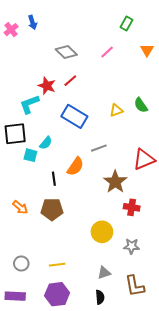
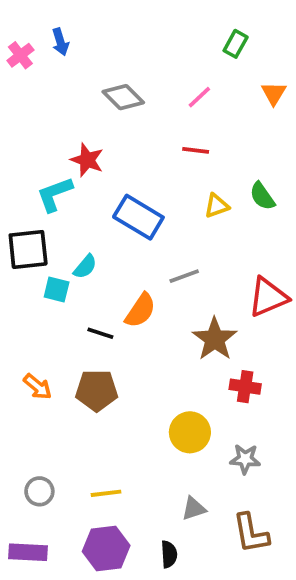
red line: (70, 81) -> (196, 150), moved, turned 48
black line: (54, 179) -> (100, 333), turned -64
black semicircle: (100, 297) -> (169, 554), moved

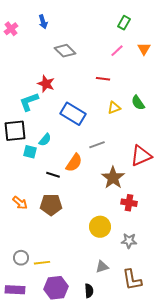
blue arrow: (60, 42) -> (43, 22), moved
pink line: (199, 97) -> (117, 51), moved
yellow line: (106, 493) -> (42, 263), moved

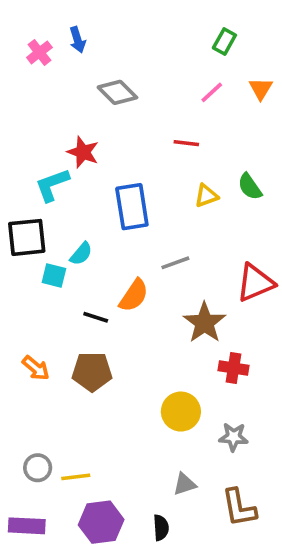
pink cross: (11, 29) -> (39, 52), moved
blue rectangle: (73, 114) -> (132, 207), turned 50

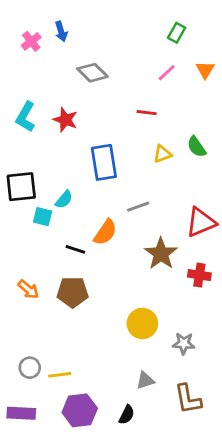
cyan L-shape: (52, 185) -> (25, 117), moved, turned -40
red cross: (233, 368) -> (199, 275), moved
black semicircle: (161, 528) -> (127, 415), turned 30

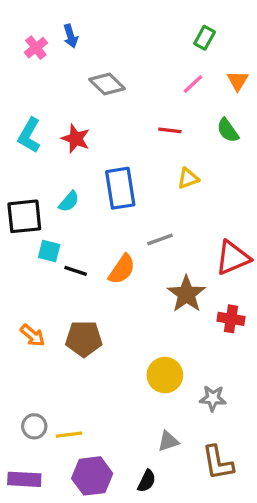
green semicircle: (197, 147) -> (228, 130), moved
cyan semicircle: (64, 200) -> (69, 201), moved
black line: (75, 249) -> (76, 271), moved

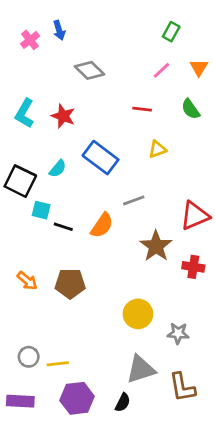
blue rectangle: (120, 188) -> (101, 158), turned -44
black square: (24, 216) -> (20, 181), turned 32
gray triangle: (168, 441) -> (141, 369), size x1.6

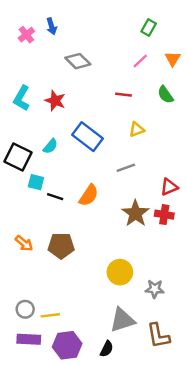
gray line: (134, 200) -> (126, 168), moved
red triangle: (195, 216) -> (169, 187), size x0.7
red cross: (193, 267) -> (164, 215), moved
purple rectangle: (20, 401) -> (29, 339), moved

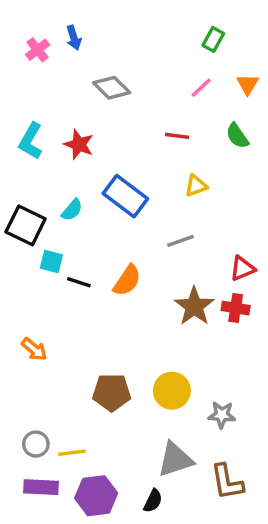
brown pentagon: (61, 246) -> (112, 392), moved

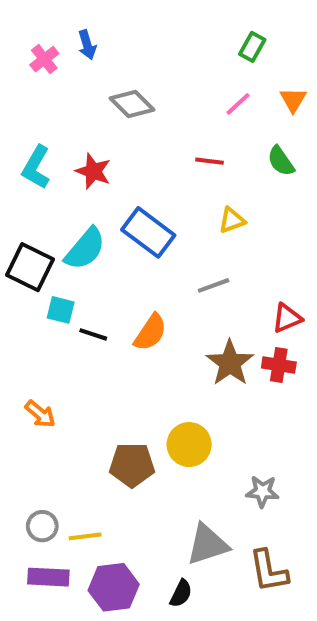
cyan semicircle: (72, 210) -> (85, 249), size x1.6
yellow circle: (172, 391) -> (189, 445), moved

